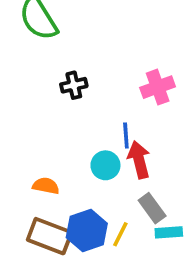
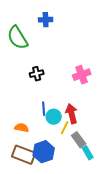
blue line: (126, 136) -> (44, 109), moved
cyan rectangle: (169, 232) -> (88, 153), turned 64
yellow line: (120, 234) -> (65, 128), moved

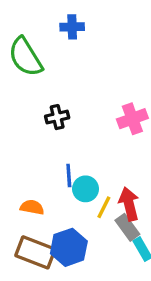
red arrow: (72, 114) -> (129, 204), moved

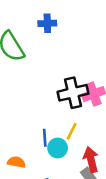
black cross: (57, 117) -> (73, 93), moved, size x1.6
yellow line: (104, 207) -> (72, 131), moved

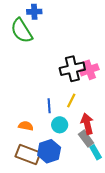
blue cross: (47, 23) -> (34, 12), moved
cyan circle: (58, 148) -> (60, 125), moved

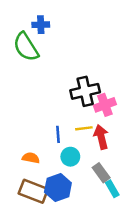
pink cross: (89, 70) -> (105, 105), moved
yellow line: (71, 101) -> (84, 128), turned 56
red arrow: (87, 124) -> (101, 137), moved

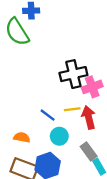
blue line: (58, 134) -> (48, 115), turned -49

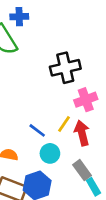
black cross: (73, 74) -> (65, 68), moved
yellow line: (72, 109) -> (64, 124), turned -49

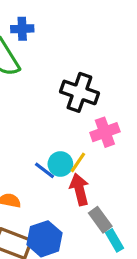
black cross: (65, 68) -> (79, 92), turned 32
red arrow: (82, 133) -> (79, 189), moved
cyan circle: (50, 153) -> (60, 164), moved

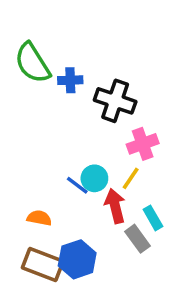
blue cross: (22, 29) -> (70, 80), moved
yellow line: (78, 162) -> (131, 178), moved
cyan rectangle: (114, 240) -> (153, 218), moved

